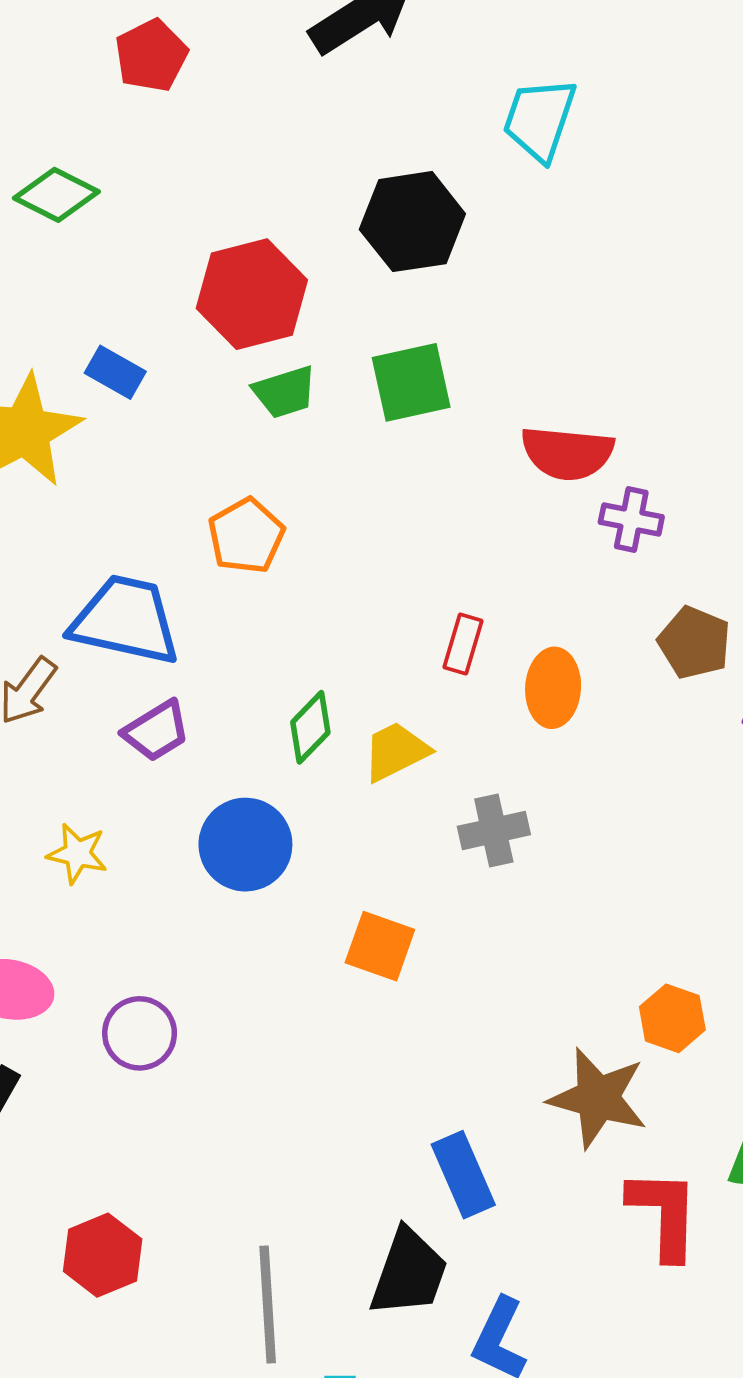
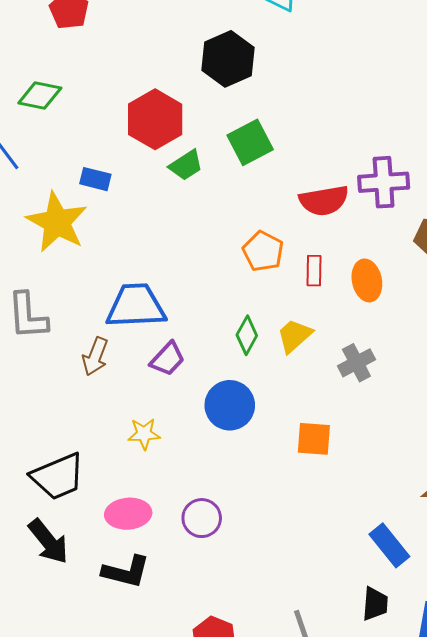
red semicircle: (567, 453) -> (324, 200), moved
purple cross: (631, 520) -> (384, 182), size x1.5
orange pentagon: (246, 536) -> (263, 251), moved
black trapezoid: (409, 1273) -> (375, 604), size x0.7

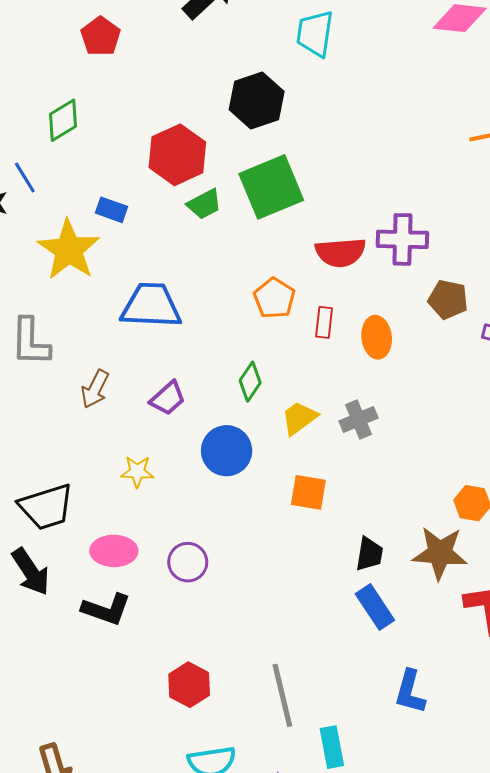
green diamond: (40, 96) -> (63, 120), turned -48
green square: (250, 142) -> (271, 187), size x1.4
blue trapezoid: (136, 306) -> (151, 306), moved
yellow trapezoid: (294, 336) -> (299, 418), moved
black trapezoid: (375, 604) -> (369, 554), moved

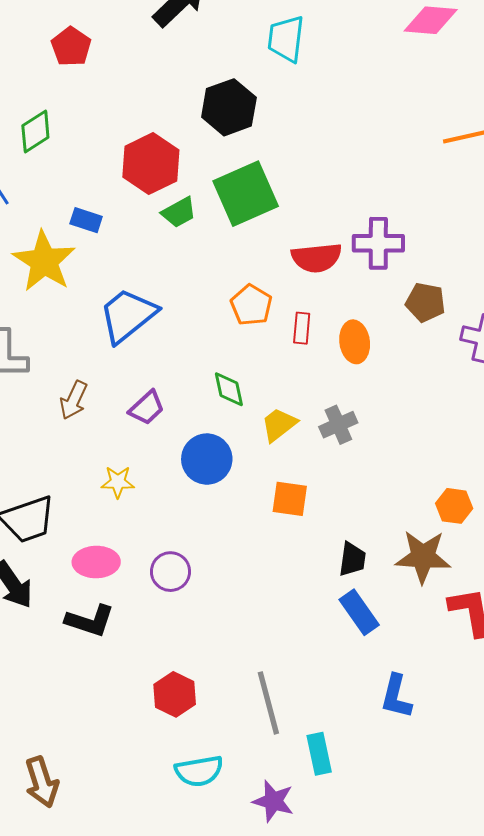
blue trapezoid: (151, 306) -> (128, 315), turned -40
green diamond: (250, 382) -> (229, 389), turned -45

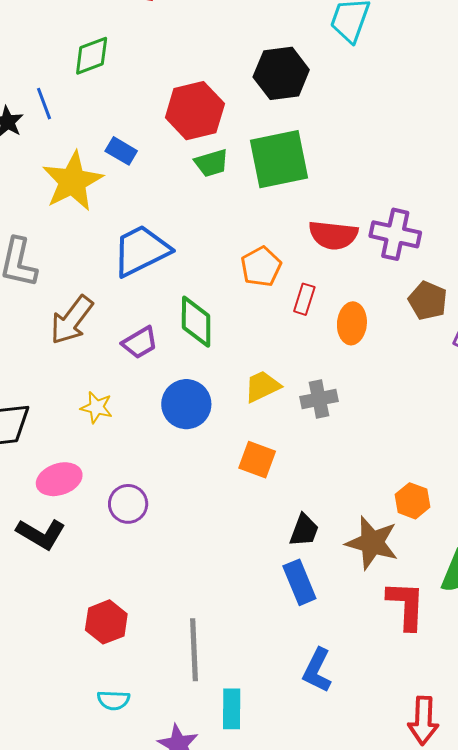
green diamond: (229, 389) -> (196, 322), moved, size x1.4
brown arrow: (74, 400) -> (72, 320), size x1.4
pink ellipse: (96, 562) -> (59, 479), turned -30
cyan semicircle: (199, 771) -> (113, 700), size x0.7

